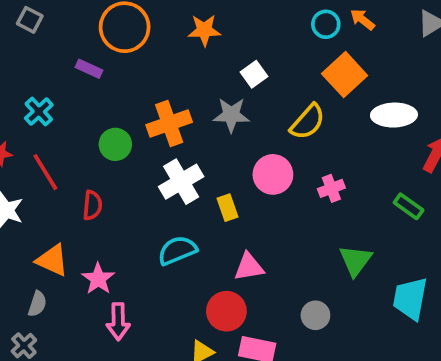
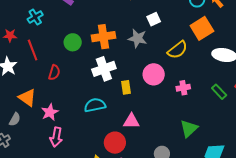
green rectangle: (409, 206) -> (219, 92), moved

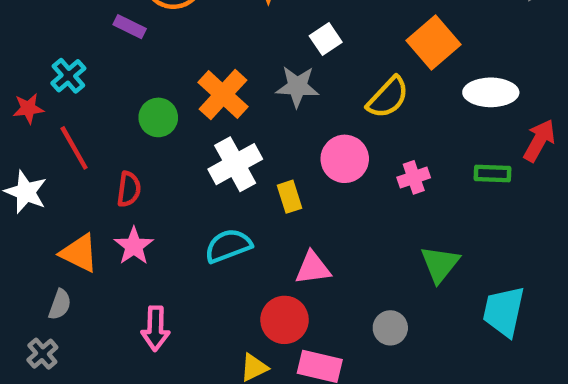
red star: (10, 35) -> (28, 108), moved
orange cross: (103, 37) -> (223, 95), turned -30
green rectangle: (219, 92) -> (493, 174), turned -35
pink star: (50, 112) -> (134, 246), moved

